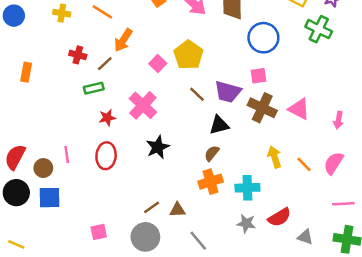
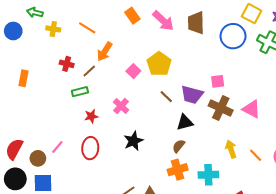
blue circle: (263, 38) -> (233, 36), moved
pink cross: (143, 105) -> (121, 106), size x0.7
pink line: (67, 155) -> (57, 147), turned 48

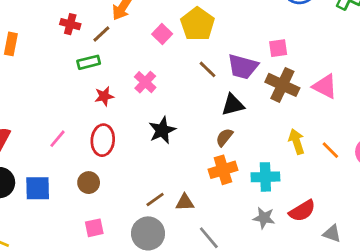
brown circle: (38, 158) -> (89, 183), moved

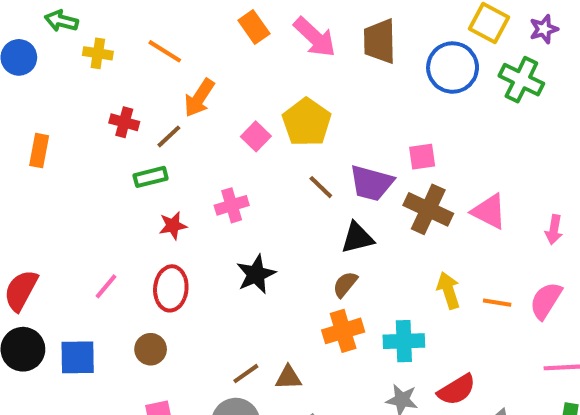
pink cross: (145, 82) -> (232, 205), turned 30
orange line: (330, 150) -> (497, 303), turned -36

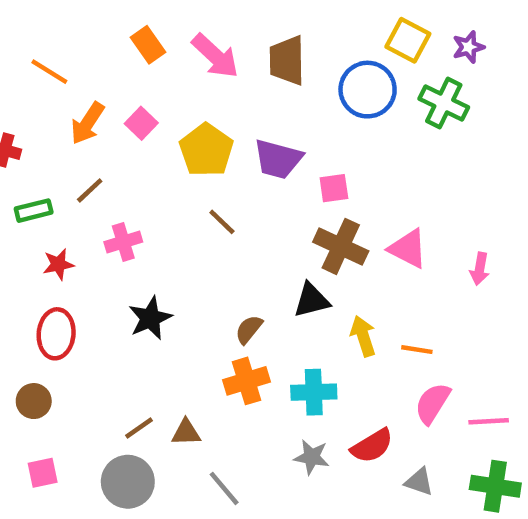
brown line: (169, 136) -> (90, 190), moved
pink square: (256, 136) -> (141, 123), moved
purple trapezoid: (371, 183) -> (278, 159), moved
black triangle: (357, 238) -> (312, 300), moved
pink semicircle: (546, 301) -> (433, 403), moved

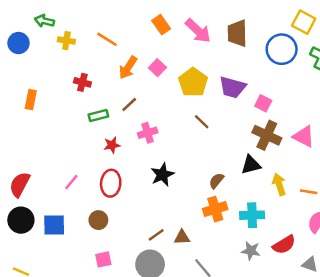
pink square: (334, 188) -> (263, 103), turned 35

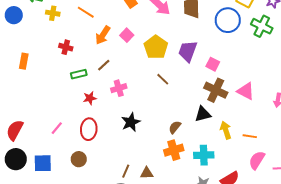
purple trapezoid: (232, 87) -> (188, 51), turned 95
brown line: (156, 235) -> (126, 171), turned -32

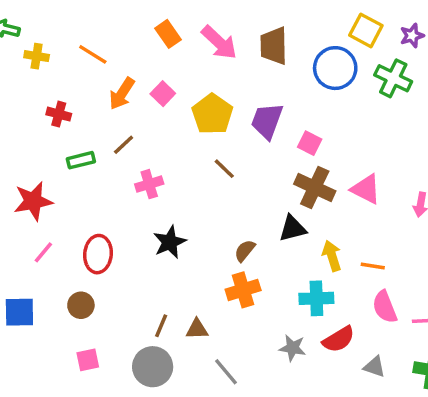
red star: (90, 98) -> (33, 201), moved, size x1.6
cyan cross: (204, 155) -> (316, 298), moved
pink semicircle: (257, 160) -> (385, 307), turned -54

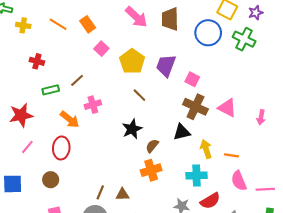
orange rectangle: (168, 34) -> (88, 24), moved
orange arrow: (122, 94) -> (70, 119), moved, turned -84
black star: (170, 242) -> (132, 129), moved

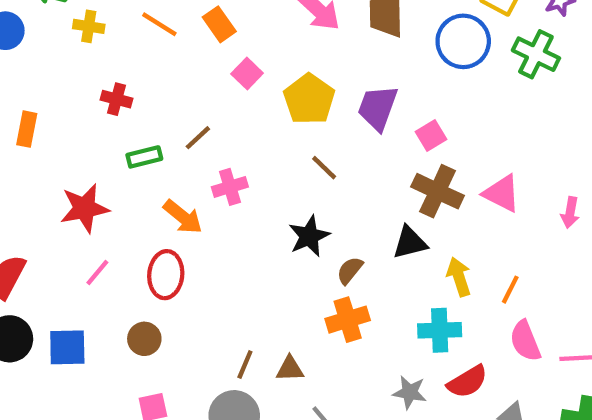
pink square: (192, 79) -> (431, 136), turned 32
orange line: (231, 155) -> (510, 290), turned -72

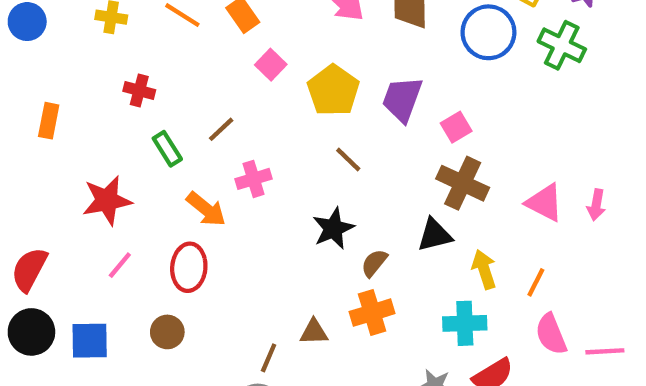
green rectangle: (144, 157) -> (167, 149), turned 72
pink triangle: (502, 193) -> (545, 203), moved
brown triangle: (290, 369) -> (314, 332), moved

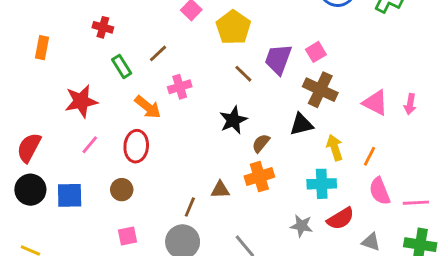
purple trapezoid: (402, 99) -> (278, 59), moved

